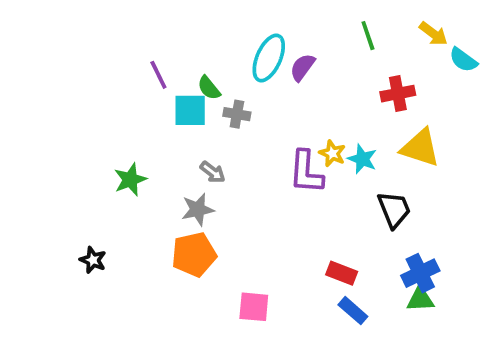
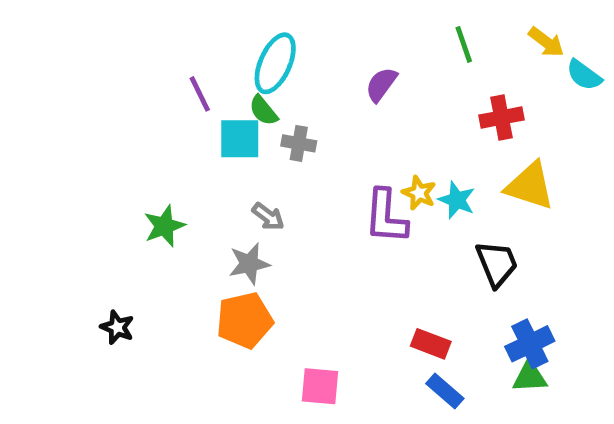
cyan ellipse: (269, 58) -> (275, 63), moved

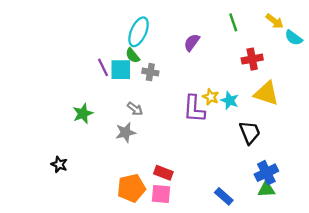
purple line: (200, 94) -> (103, 67), moved
orange pentagon: (245, 320) -> (131, 188), moved
red rectangle: (431, 344) -> (163, 173), moved

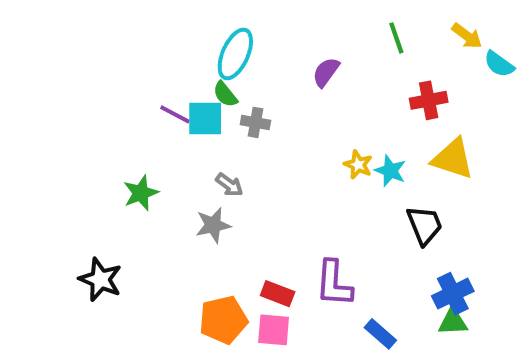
purple line: (103, 67) -> (175, 114), turned -36
purple L-shape: (194, 109) -> (334, 284), moved
black star: (59, 164) -> (100, 279), size x1.5

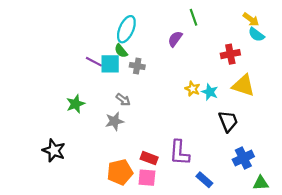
green line: (396, 38) -> (194, 17), moved
cyan semicircle: (499, 64) -> (256, 35), moved
green triangle: (453, 322) -> (261, 183), moved

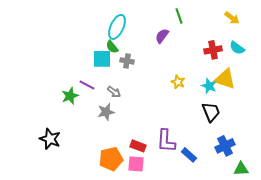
cyan semicircle: (256, 35) -> (237, 48), moved
purple line: (94, 62) -> (87, 85), moved
cyan star: (210, 92) -> (209, 86), moved
blue rectangle: (204, 180) -> (189, 155), moved

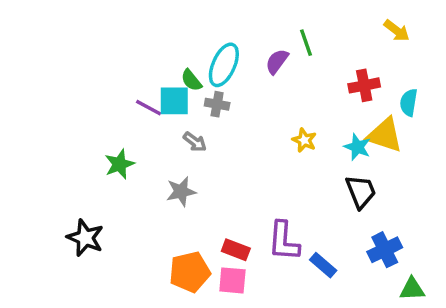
green line: (179, 16) -> (306, 43), moved
cyan ellipse: (117, 27) -> (224, 65), moved
cyan semicircle: (237, 48) -> (409, 103), moved, turned 63
purple line: (87, 85) -> (149, 108), moved
gray arrow: (114, 92) -> (195, 142), moved

